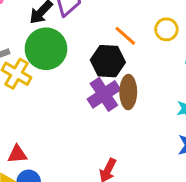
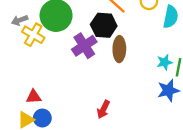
purple cross: (104, 94) -> (84, 46), moved

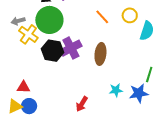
black hexagon: (104, 25) -> (52, 51), moved
cyan star: (165, 62) -> (116, 90), moved

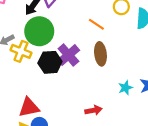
orange line: (102, 17) -> (96, 24), moved
red triangle: (23, 87) -> (29, 107), size x1.5
red arrow: (82, 104) -> (93, 110), turned -119

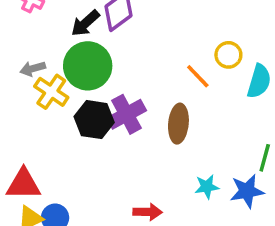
orange line: (96, 24) -> (198, 76), moved
red triangle: (29, 107) -> (23, 184), moved

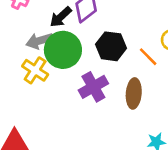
gray arrow: (33, 69) -> (39, 41), moved, size x1.4
black hexagon: (94, 120) -> (111, 46), moved

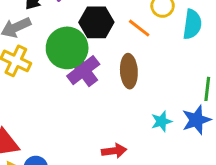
green circle: (63, 50) -> (67, 48), moved

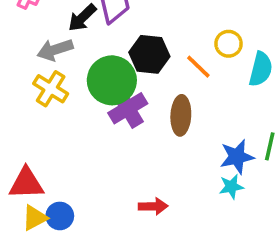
blue star: (196, 120) -> (237, 157), moved
cyan star: (161, 121) -> (231, 187), moved

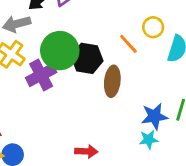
black hexagon: (149, 54) -> (87, 58), moved
purple cross: (128, 108) -> (41, 75), moved

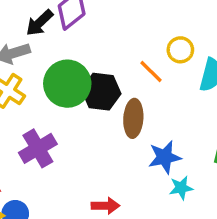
purple cross: (41, 75) -> (38, 148), moved
blue star: (154, 116) -> (165, 157), moved

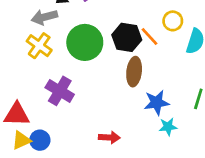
black hexagon: (101, 92) -> (127, 37), moved
purple cross: (38, 148) -> (60, 91), turned -32

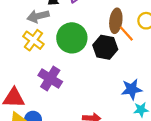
black hexagon: (127, 37) -> (105, 47), moved
brown ellipse: (134, 72) -> (116, 21), moved

